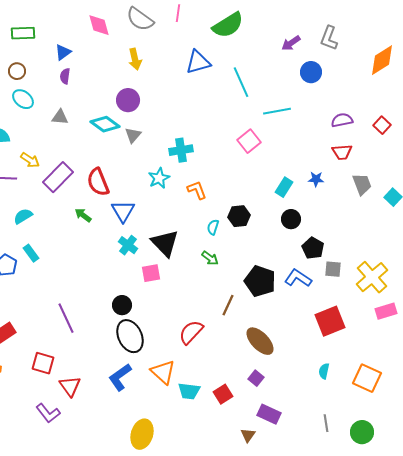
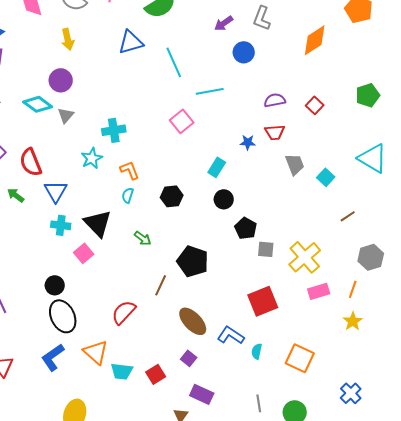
blue star: (316, 179) -> (248, 142), moved
cyan semicircle: (213, 227) -> (128, 195), moved
cyan cross: (128, 245) -> (61, 225), turned -30
pink square: (151, 273) -> (84, 253), turned -30
blue L-shape: (298, 278) -> (231, 335), moved

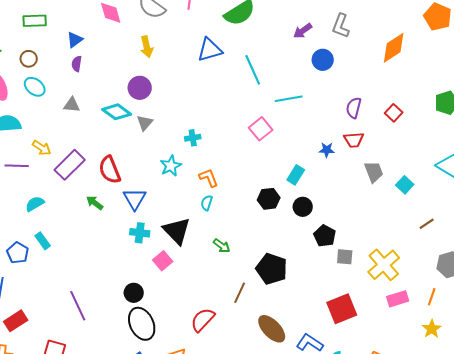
purple semicircle: (275, 100) -> (354, 108), turned -65
cyan cross: (114, 130) -> (193, 138), size x0.7
black hexagon: (172, 196) -> (269, 199), moved

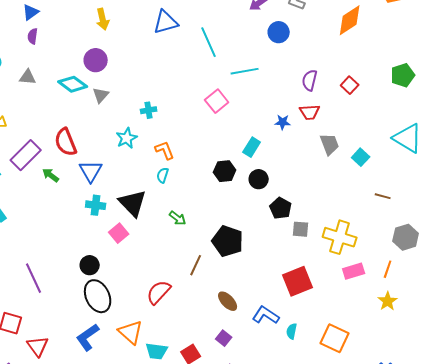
purple rectangle: (70, 165) -> (26, 155), moved
brown line: (427, 224) -> (383, 196), turned 49
yellow cross: (384, 265) -> (340, 237), turned -32
brown ellipse: (272, 329) -> (228, 301), size x0.7

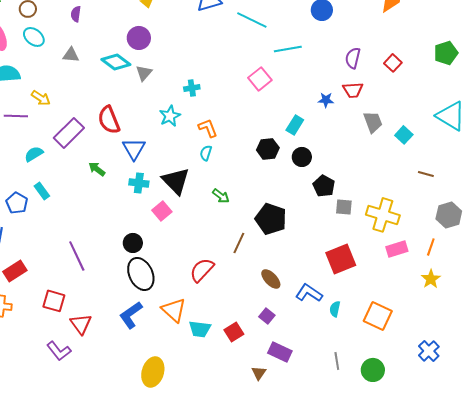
cyan line: (209, 42) -> (252, 20), turned -40
green arrow: (51, 175) -> (97, 169), moved

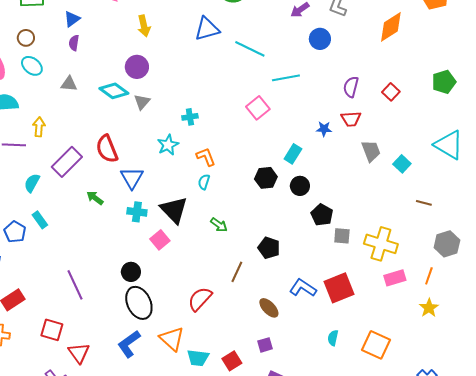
yellow arrow: (41, 98) -> (39, 127), turned -120
cyan semicircle: (34, 154) -> (32, 183), turned -30
black pentagon: (271, 219) -> (269, 248), size x0.7
blue L-shape: (309, 293) -> (303, 288), moved
purple square: (267, 316) -> (265, 345), turned 35

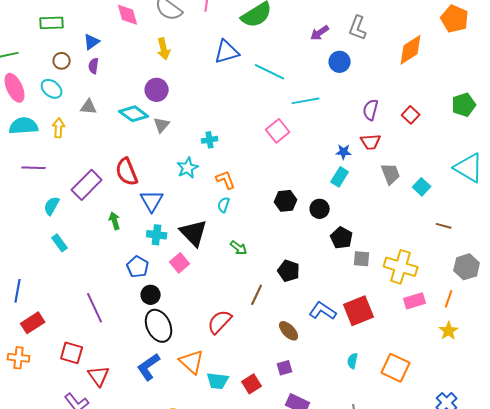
brown circle: (26, 38) -> (62, 61), moved
yellow arrow: (39, 127) -> (59, 128), moved
cyan rectangle: (293, 154) -> (340, 177), moved
green arrow: (95, 198) -> (115, 221), turned 36
blue pentagon: (15, 232) -> (138, 267), moved

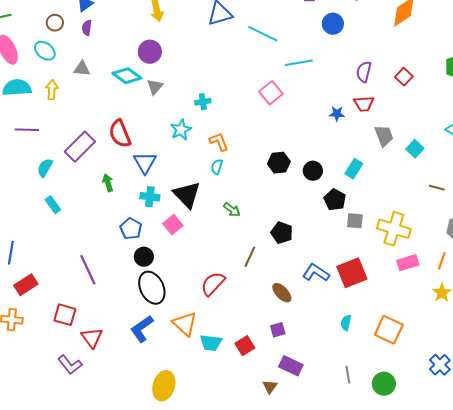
cyan rectangle: (340, 177) -> (354, 169), moved

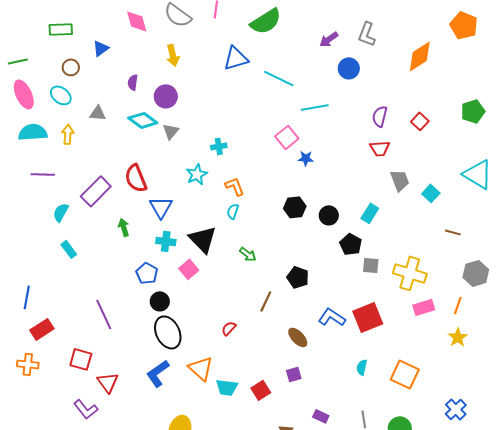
purple semicircle: (87, 28) -> (133, 82), moved
blue star: (337, 114) -> (306, 158), moved
red semicircle: (213, 284) -> (229, 328), size x0.6
purple rectangle: (291, 366) -> (321, 416), moved, size x0.7

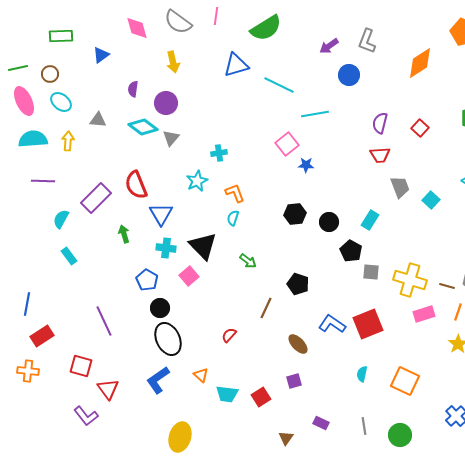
brown circle: (71, 67) -> (50, 74), moved
brown line: (453, 232) -> (447, 286), moved
orange triangle: (201, 368) -> (201, 375), size x0.6

